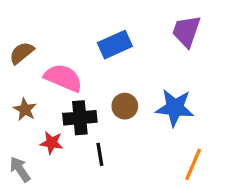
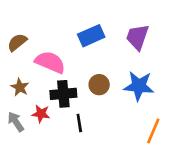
purple trapezoid: (186, 31) -> (137, 37), moved
gray arrow: (20, 169) -> (16, 122), moved

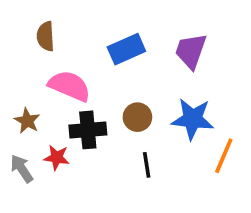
brown semicircle: (17, 42) -> (46, 36), moved, turned -54
black line: (79, 123) -> (147, 165), moved
orange line: (153, 131) -> (224, 156), moved

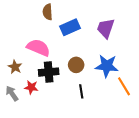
brown semicircle: (46, 36) -> (48, 12), moved
orange line: (224, 156) -> (124, 86), turned -54

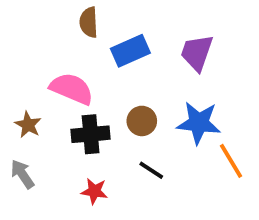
red star: (31, 87) -> (94, 191), moved
black line: (81, 91) -> (151, 170), turned -48

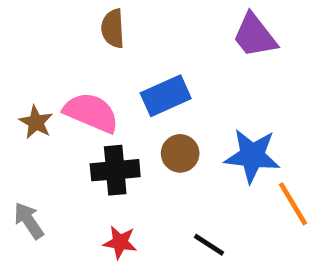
blue rectangle: (130, 51) -> (166, 96), moved
purple trapezoid: (197, 53) -> (255, 36), moved, turned -57
brown star: (28, 125) -> (36, 122), moved
black line: (151, 170) -> (209, 245), moved

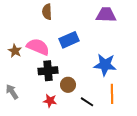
purple trapezoid: (255, 36) -> (106, 15), turned 130
brown circle: (180, 153) -> (68, 85), moved
orange line: (293, 204) -> (112, 94), moved, turned 30

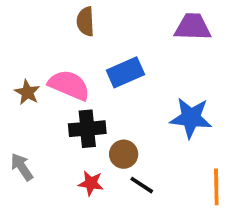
orange line: (112, 94) -> (216, 187), moved
black line: (87, 102) -> (142, 185), moved

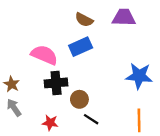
brown semicircle: (85, 21) -> (84, 20), moved, turned -60
brown star: (27, 92) -> (12, 84), moved
blue star: (191, 118) -> (139, 76), moved
red star: (91, 183) -> (50, 123), moved

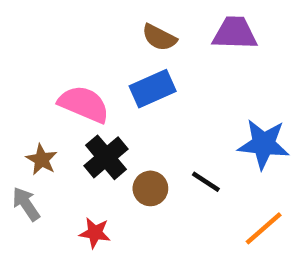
black cross: (56, 83) -> (106, 157), turned -35
brown star: (12, 84) -> (42, 160), moved
black line: (91, 119) -> (206, 182), moved
orange line: (139, 120) -> (264, 228), turned 50

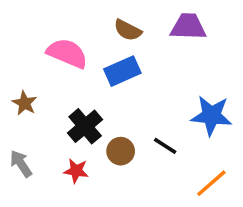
pink semicircle: (84, 104) -> (67, 53), moved
brown star: (42, 160) -> (24, 103), moved
red star: (95, 233) -> (76, 171), moved

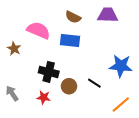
blue rectangle: (122, 71) -> (70, 40), turned 30
brown star: (24, 103) -> (14, 49), moved
black cross: (85, 126) -> (49, 72), turned -36

